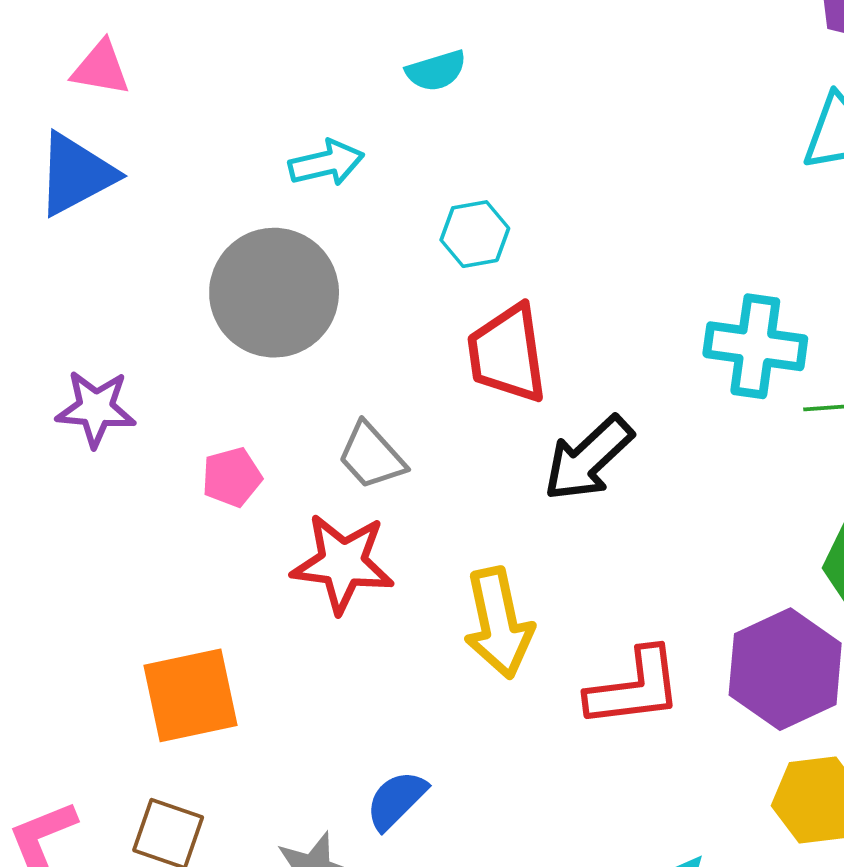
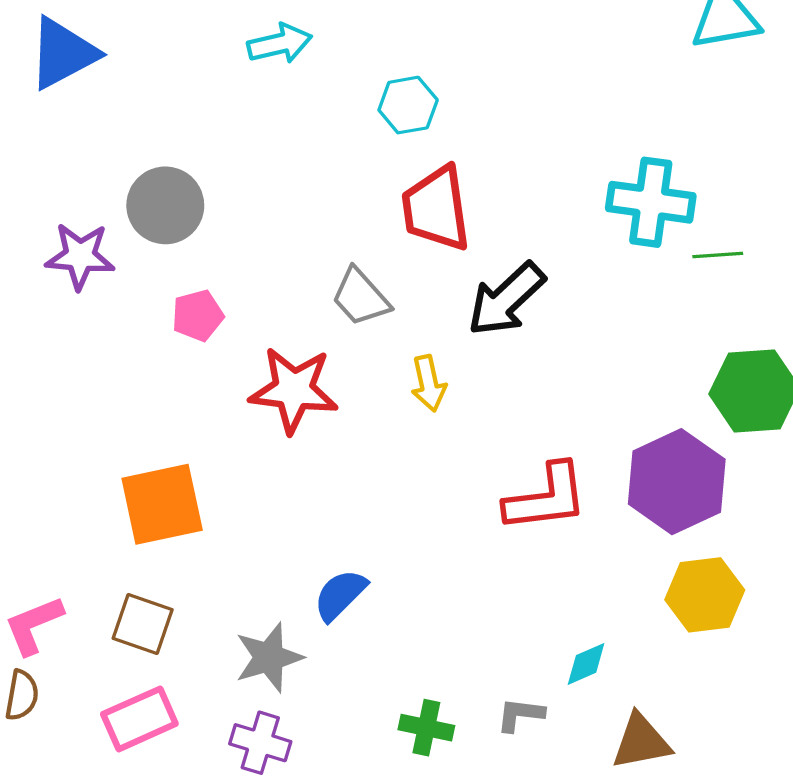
gray circle: (274, 293) -> (165, 205), moved, size x0.7
gray trapezoid: (371, 456) -> (361, 297), moved
yellow arrow: (498, 623) -> (429, 383), moved, size x0.6

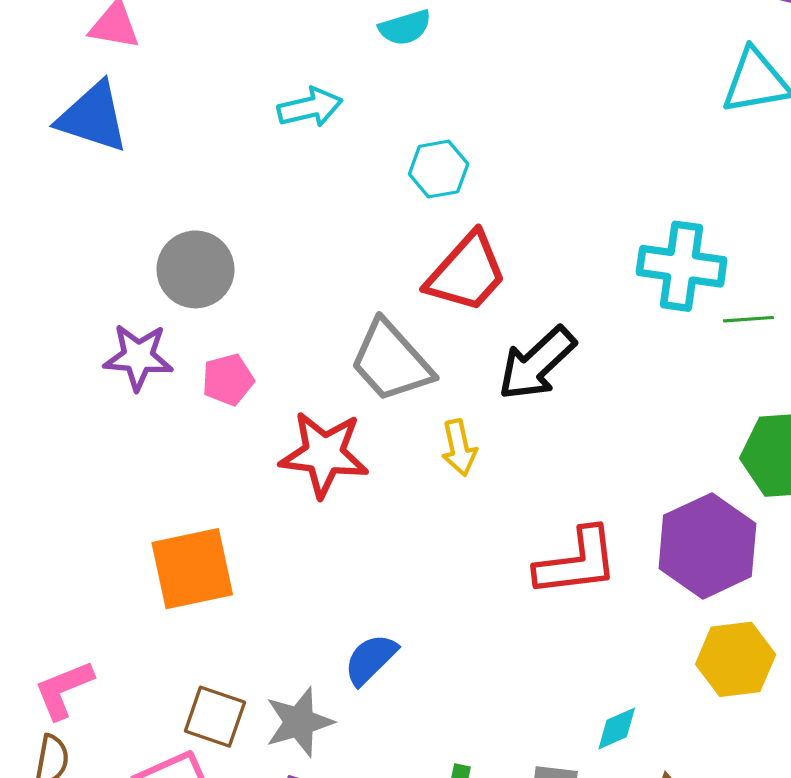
blue triangle: (63, 53) -> (93, 117), turned 46
red trapezoid: (436, 209) -> (467, 273), turned -130
purple star: (80, 256) -> (138, 357), moved
gray trapezoid: (361, 297) -> (391, 361), size x1.4
brown square: (143, 624) -> (215, 717), moved

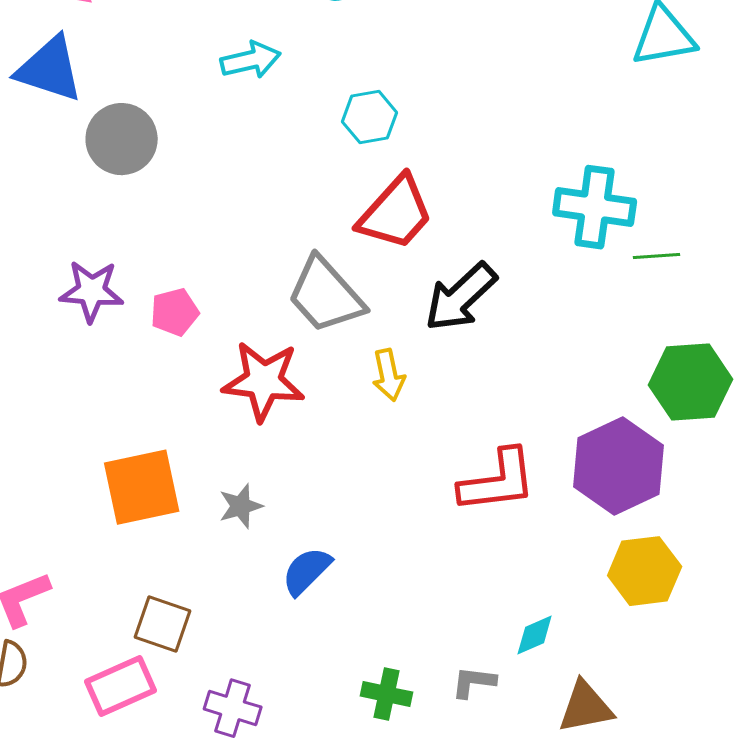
gray circle: (195, 269) -> (122, 139), moved
gray star: (299, 722) -> (241, 506), moved, size x0.7

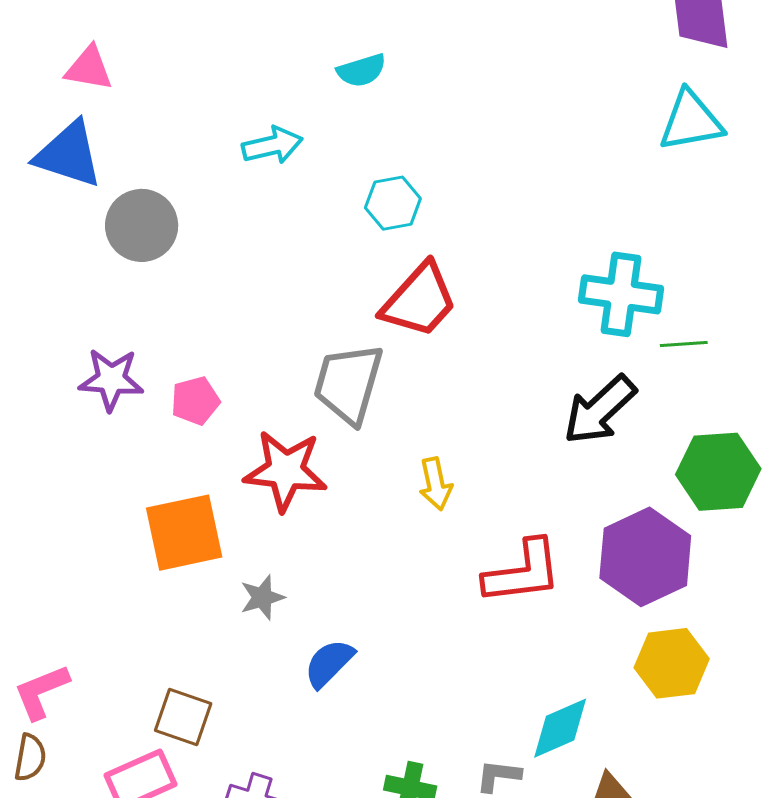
gray trapezoid: (326, 295) -> (348, 384), turned 58
black arrow: (461, 297) -> (600, 410), moved
yellow arrow: (389, 375) -> (435, 484), moved
orange square: (142, 487) -> (184, 533), moved
cyan diamond: (535, 635) -> (560, 728), size x1.5

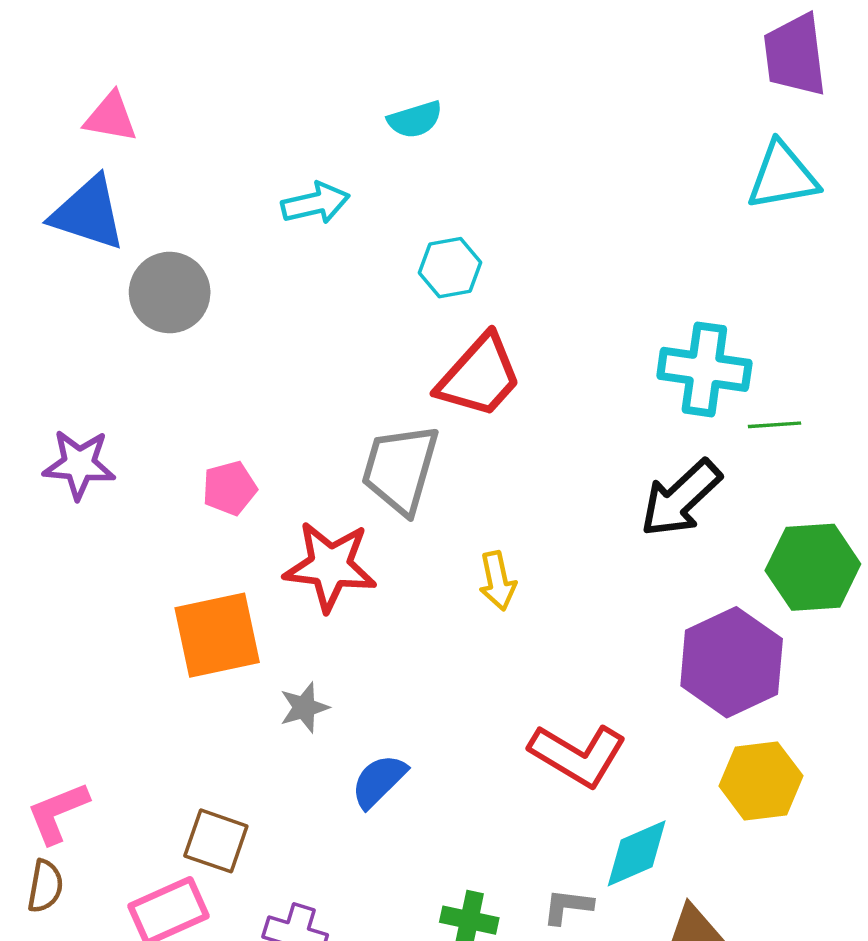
purple star: (111, 379) -> (79, 464), moved
red L-shape: (523, 572) -> (578, 755), moved, turned 38

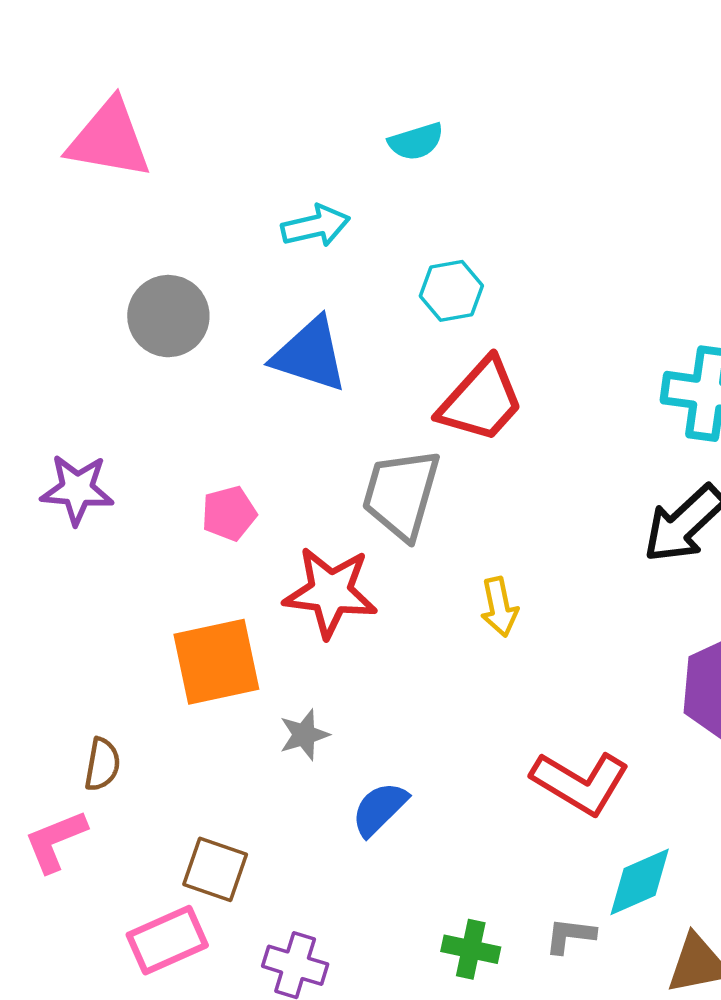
pink triangle: (111, 117) -> (109, 139), size x1.6
blue triangle: (88, 213) -> (310, 355), moved
brown semicircle: (45, 886) -> (102, 764), moved

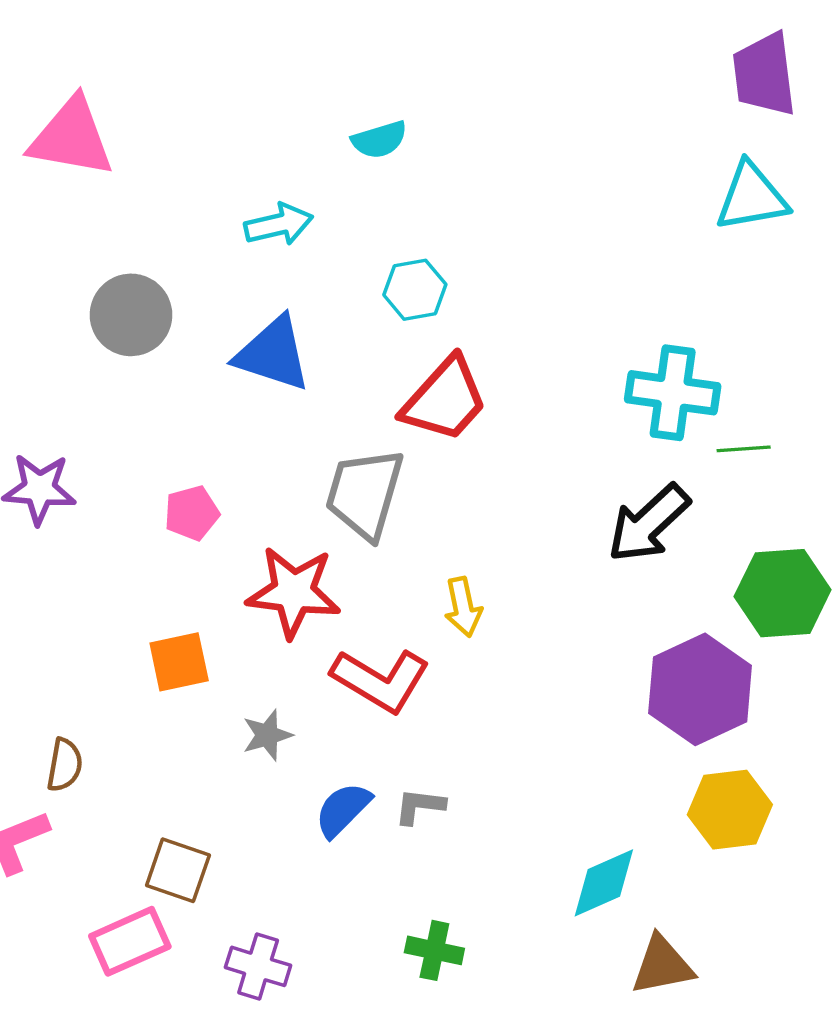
orange square: (216, 662) -> (179, 662), size x0.7
red L-shape: (580, 783) -> (381, 680), moved
gray L-shape: (570, 936) -> (420, 806), moved

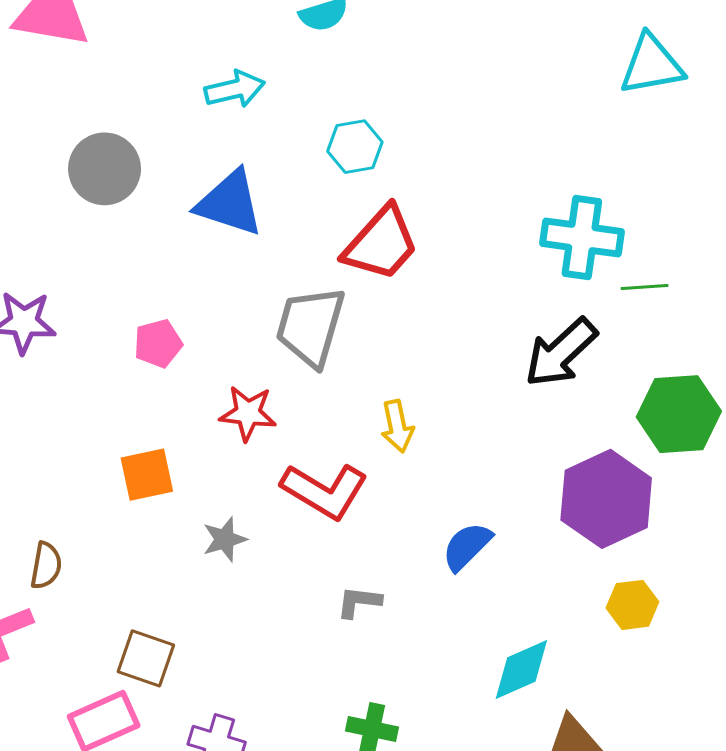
red star: (294, 592) -> (248, 413), size x0.7
blue semicircle: (343, 810) -> (467, 546), moved
yellow hexagon: (730, 810) -> (632, 605), size x0.7

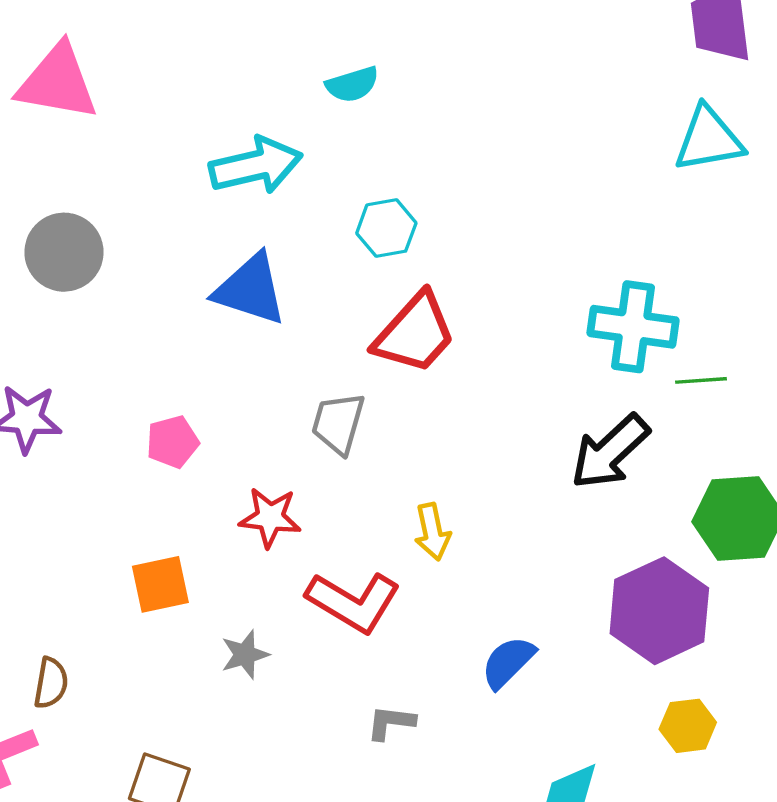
cyan arrow: (235, 89) -> (256, 166), size x1.4
gray circle: (105, 169) -> (64, 252), moved
gray trapezoid: (310, 326) -> (338, 423), size x0.7

